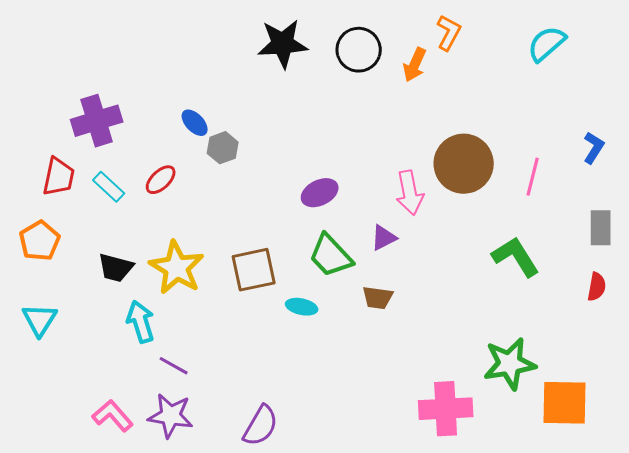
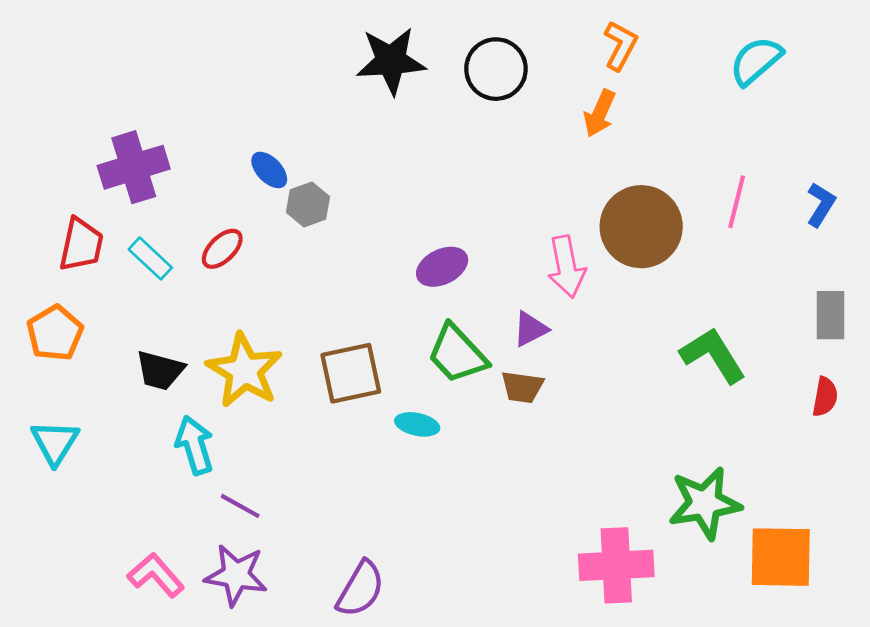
orange arrow: (415, 65) -> (600, 113), moved
pink line: (533, 177) -> (737, 202), moved
brown trapezoid: (378, 298) -> (522, 387), moved

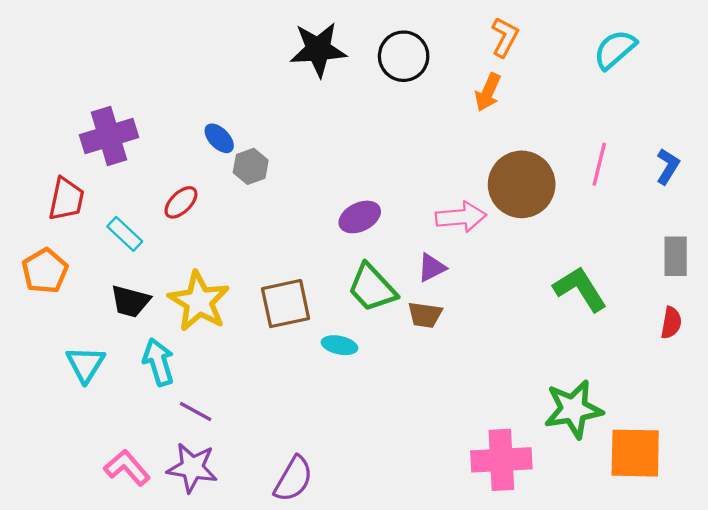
cyan rectangle: (150, 258) -> (125, 234), moved
pink arrow: (566, 267) -> (461, 217), turned -84
cyan triangle: (55, 442) -> (85, 364), moved

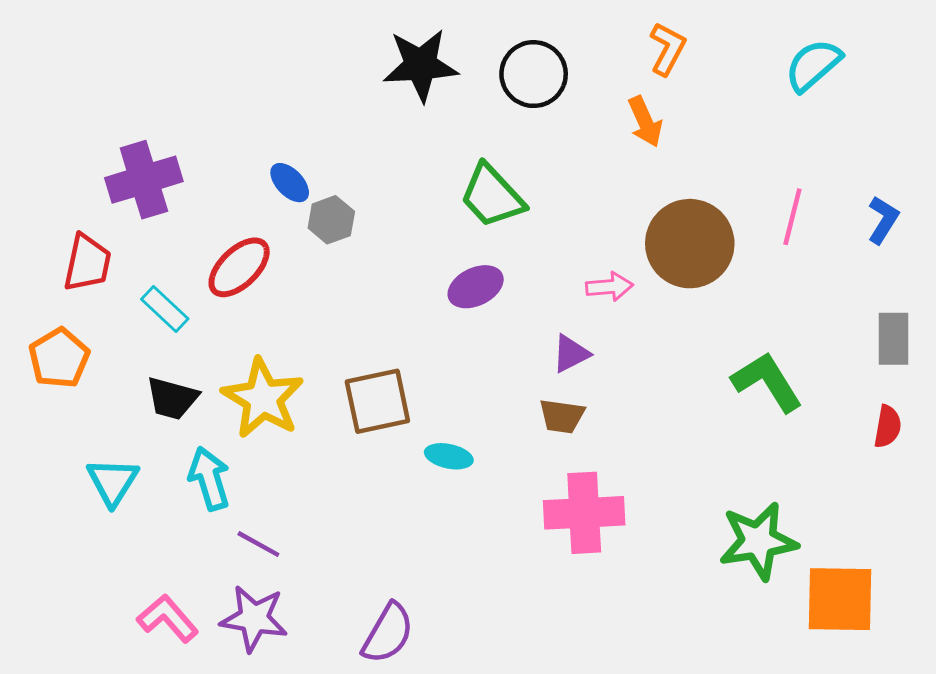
orange arrow: (488, 92) -> (645, 122), turned -48
red ellipse: (181, 202) -> (239, 267), size x1.4
pink arrow: (461, 217) -> (609, 287), size x0.7
green trapezoid: (372, 288) -> (492, 196), moved
pink cross: (501, 460) -> (584, 513), moved

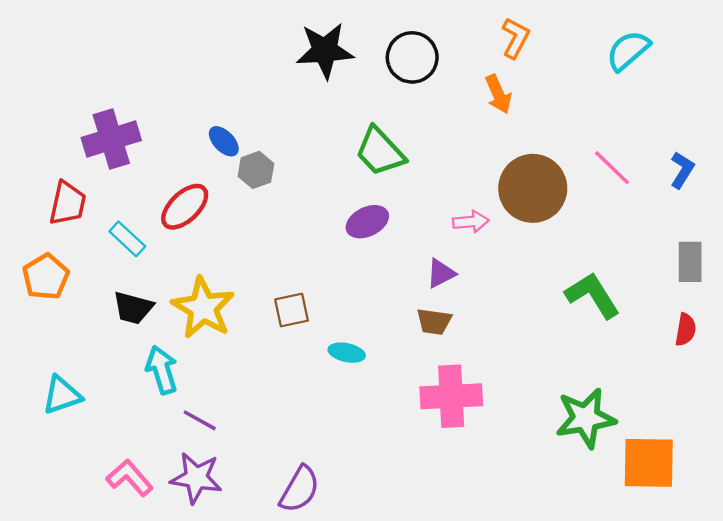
pink line: (792, 217) -> (612, 168), turned -60
brown square: (377, 401) -> (292, 310), size x0.7
cyan triangle: (113, 482) -> (62, 395), moved, turned 39

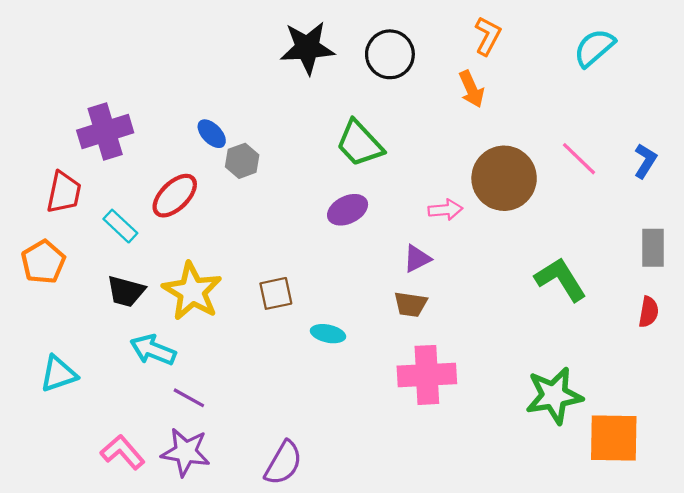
cyan arrow: (162, 370) -> (153, 350), turned -51

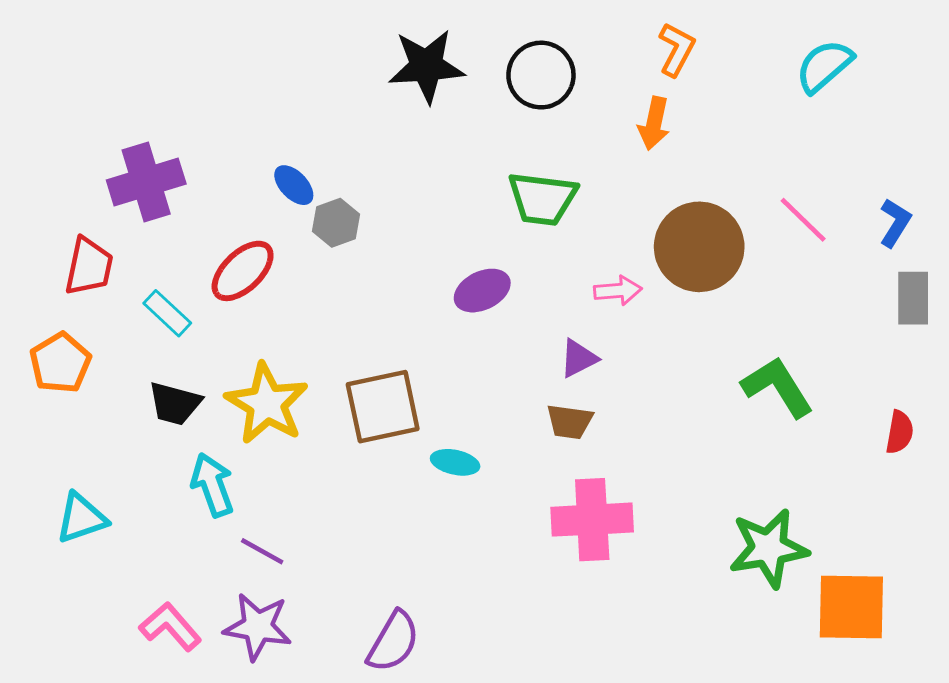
orange arrow: (471, 89) -> (654, 123), turned 36
green trapezoid: (359, 143) -> (542, 199), moved, turned -40
gray rectangle: (653, 248) -> (913, 298), moved
brown square: (276, 293) -> (383, 407), size x1.6
cyan arrow: (153, 350) -> (212, 485), turned 48

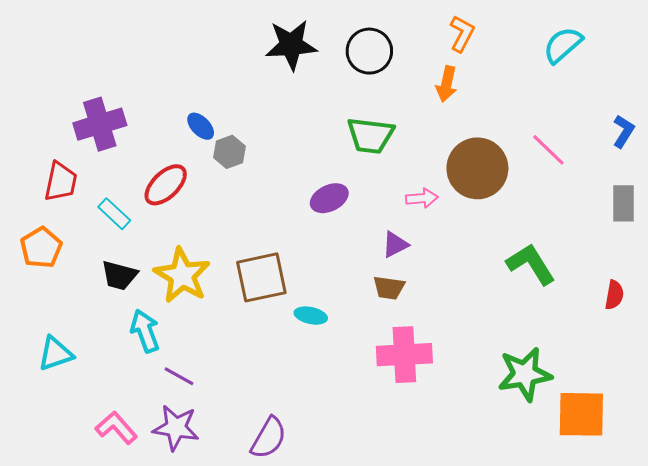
blue L-shape: (895, 223) -> (624, 131), moved

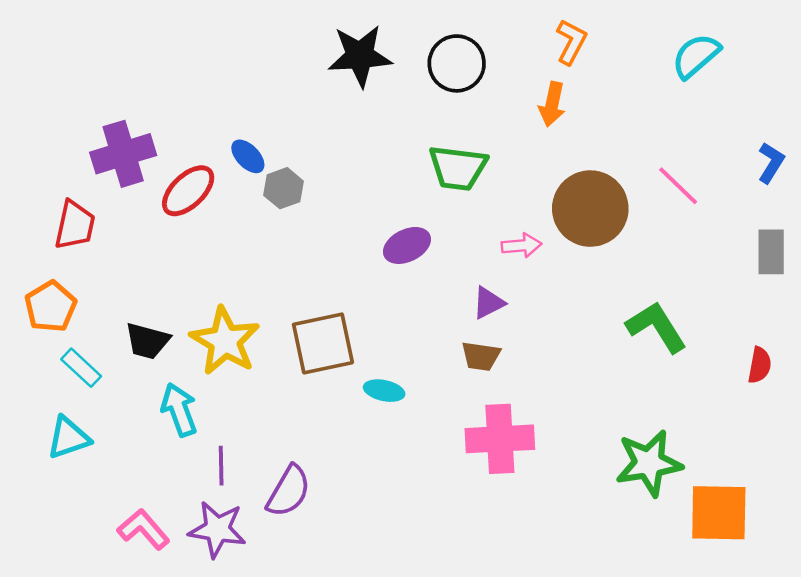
red ellipse: (166, 185) -> (188, 191), moved
cyan rectangle: (114, 214) -> (81, 368), moved
purple line: (179, 376) -> (221, 466), turned 60
purple semicircle: (269, 438) -> (289, 491), moved

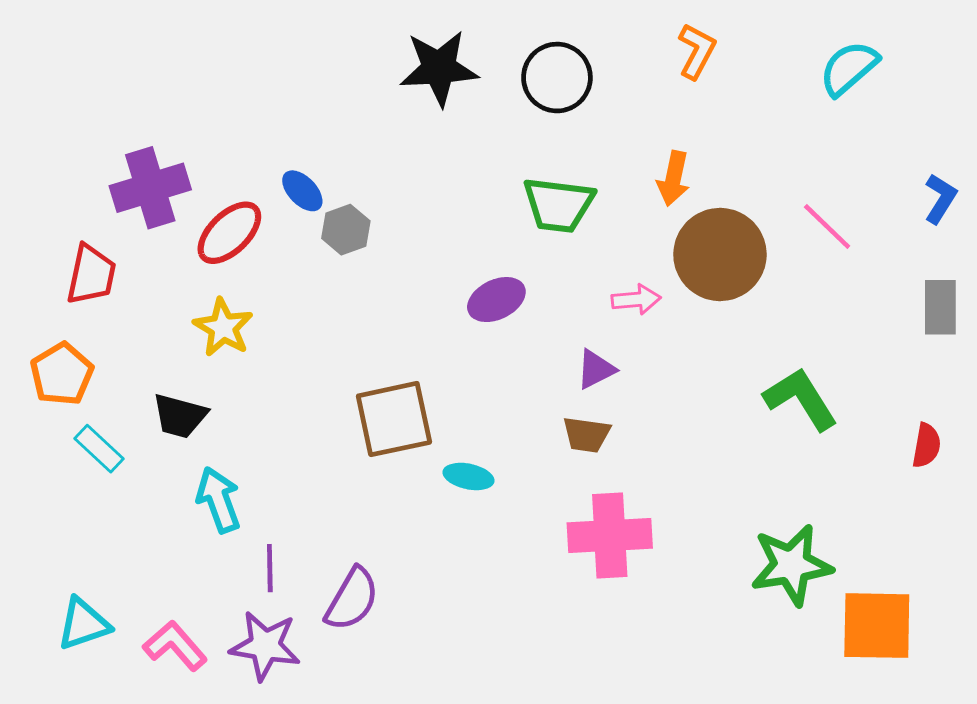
orange arrow: (552, 104) -> (673, 178), moved
yellow star: (225, 341) -> (223, 327), moved, size x0.7
cyan triangle: (68, 438) -> (83, 624), moved

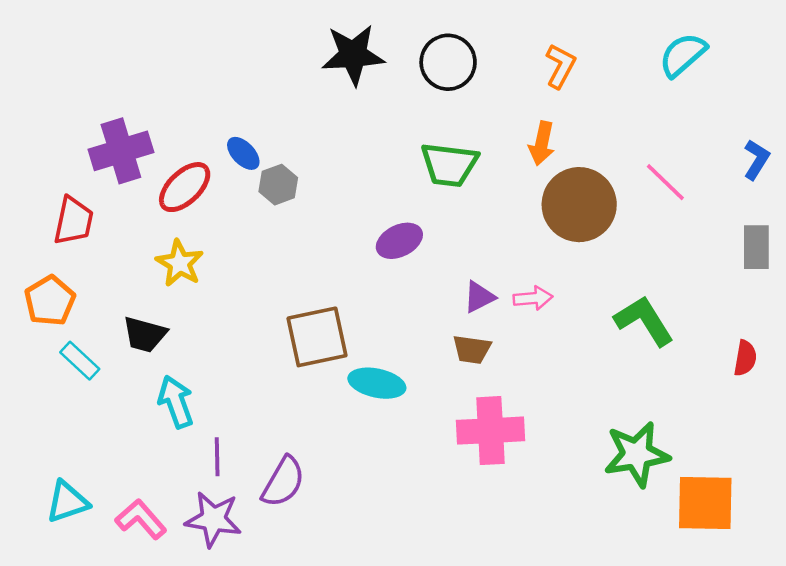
orange L-shape: (697, 51) -> (560, 66), moved
pink arrow: (636, 300) -> (533, 298), moved
cyan ellipse: (468, 476) -> (377, 383), size x1.4

